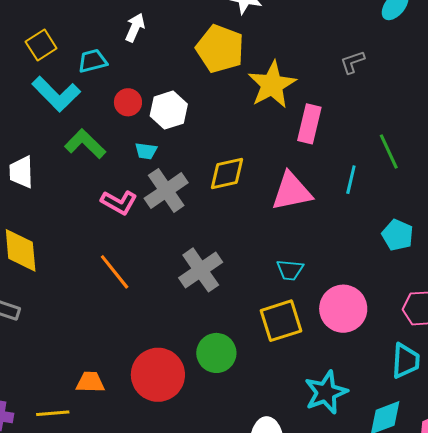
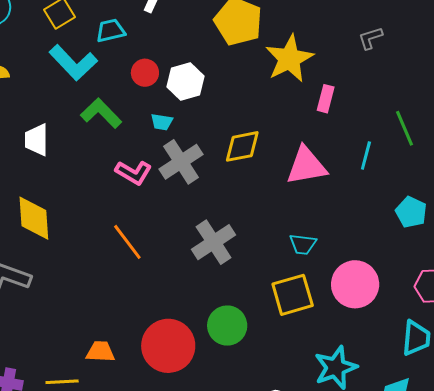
pink rectangle: (309, 124) -> (326, 99), size x0.7

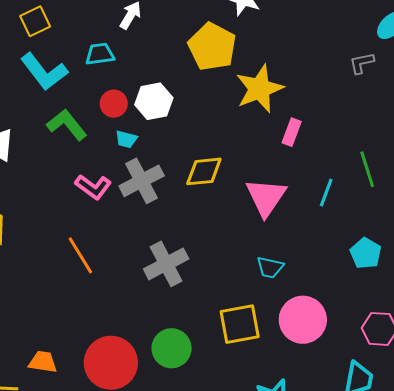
cyan trapezoid: (111, 31) -> (100, 54), moved
gray L-shape: (370, 38) -> (362, 63), moved
red circle: (145, 73) -> (114, 104), moved
pink triangle: (306, 166) -> (266, 197), turned -51
cyan trapezoid: (303, 244) -> (270, 267), moved

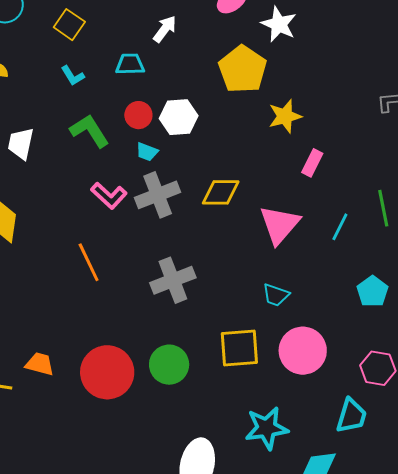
yellow square: (35, 21) -> (69, 25), turned -36
cyan L-shape: (44, 72) -> (73, 76), size x0.5
yellow star: (259, 89) -> (285, 116), size x0.7

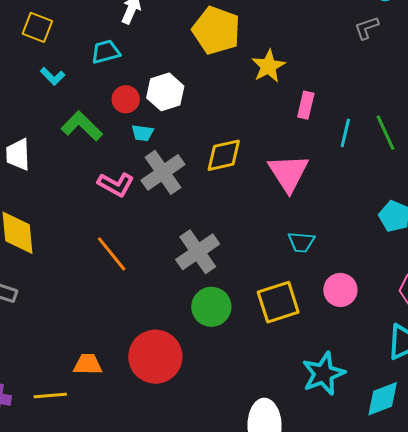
cyan line: (340, 227) -> (345, 133), moved
pink circle: (303, 351) -> (340, 290), size x0.7
green circle: (169, 365) -> (211, 307), moved

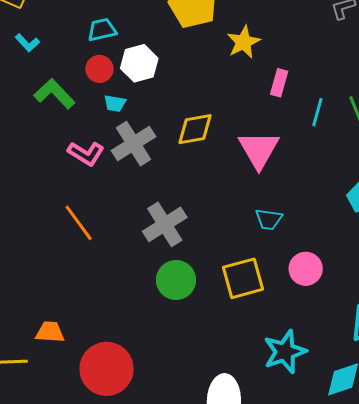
cyan trapezoid: (106, 52) -> (102, 30), moved
red circle: (155, 357) -> (107, 369), moved

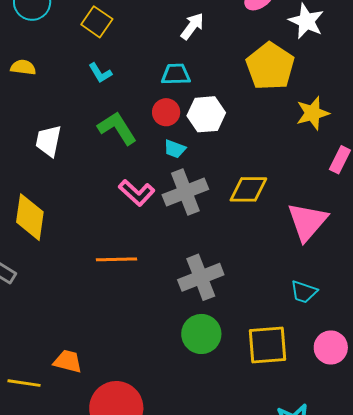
orange line: (79, 223) -> (117, 259), turned -66

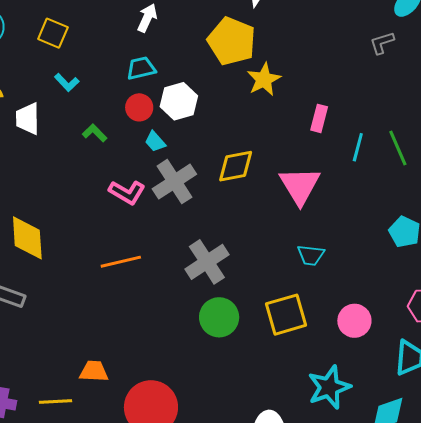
yellow star: (313, 113) -> (264, 79), moved
green L-shape: (117, 128) -> (95, 133), size x0.6
white trapezoid: (48, 141) -> (28, 119), moved
cyan trapezoid: (175, 149) -> (155, 142), turned 40
pink circle: (331, 348) -> (354, 321), moved

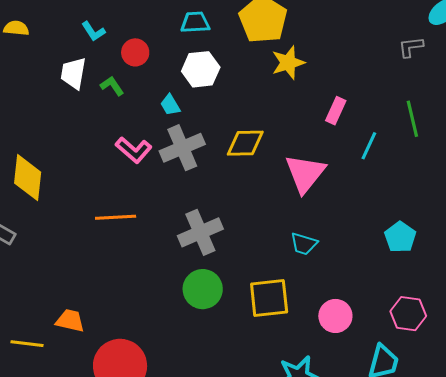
cyan trapezoid: (141, 68) -> (195, 22), moved
red circle: (139, 107) -> (135, 52), moved
white trapezoid: (28, 119) -> (73, 73), moved
green line: (398, 148) -> (412, 119), moved

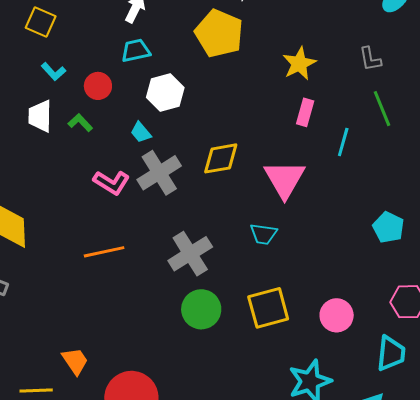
cyan trapezoid: (195, 22) -> (136, 51), moved
gray L-shape: (411, 47) -> (370, 59), moved, turned -84
yellow star: (288, 63) -> (299, 64), moved
cyan trapezoid: (304, 244) -> (264, 234), moved
orange trapezoid: (70, 321) -> (75, 361), turned 52

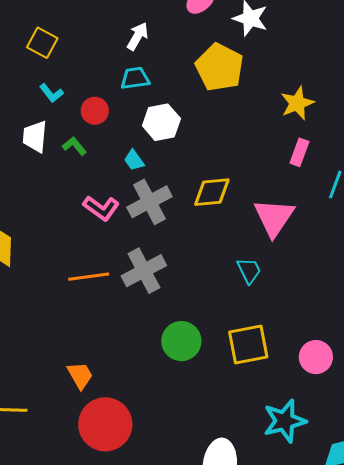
cyan trapezoid: (264, 234) -> (249, 271), turned -128
gray cross: (190, 254) -> (144, 271), moved
orange trapezoid: (75, 361) -> (80, 375), moved

